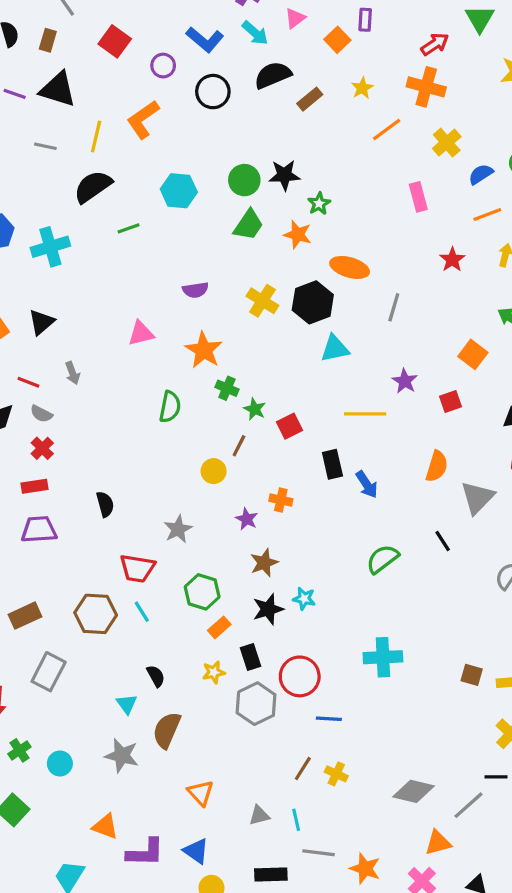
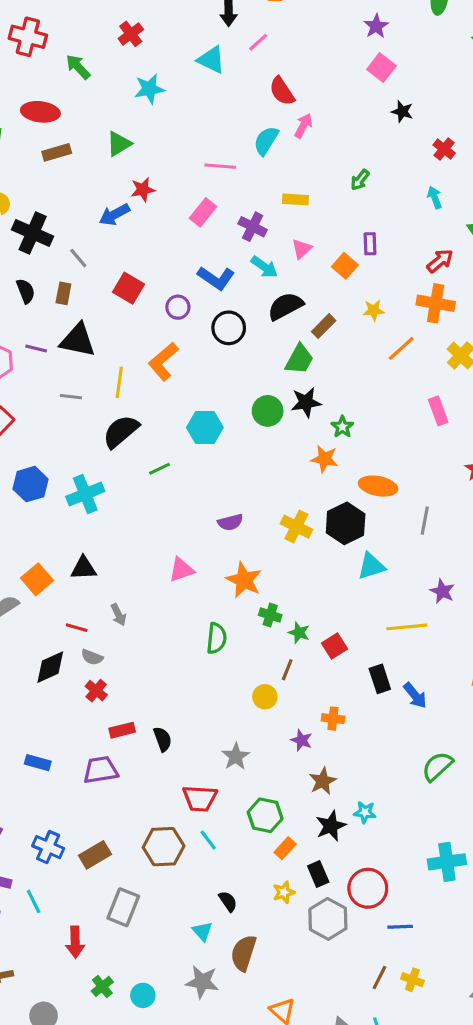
yellow star: (362, 88) -> (374, 310), turned 30
green trapezoid: (249, 225) -> (299, 359), moved
black triangle: (41, 322) -> (84, 568), turned 44
red rectangle: (34, 486) -> (122, 730), moved

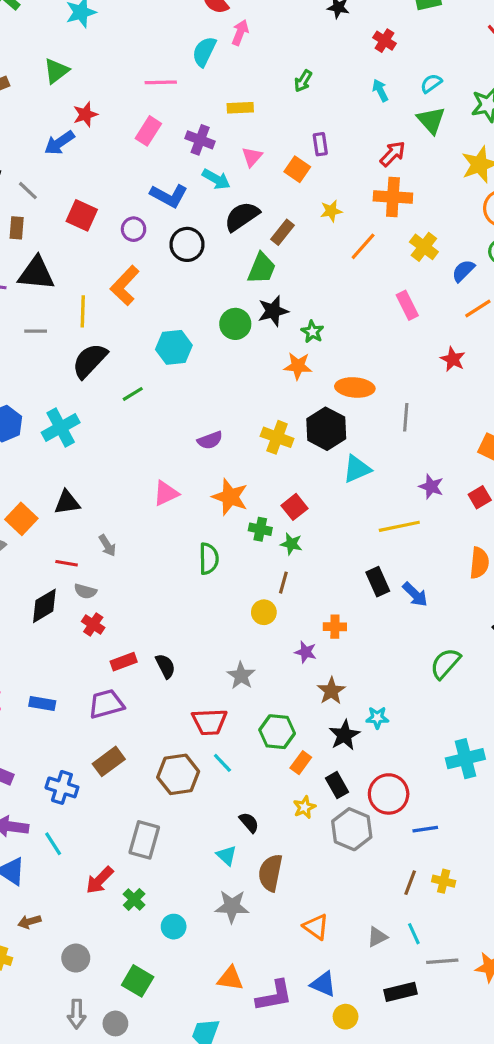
red square: (335, 646) -> (294, 507), moved
brown rectangle: (95, 855) -> (109, 761), moved
red arrow: (75, 942) -> (100, 880), turned 52
green cross: (102, 986) -> (134, 899), moved

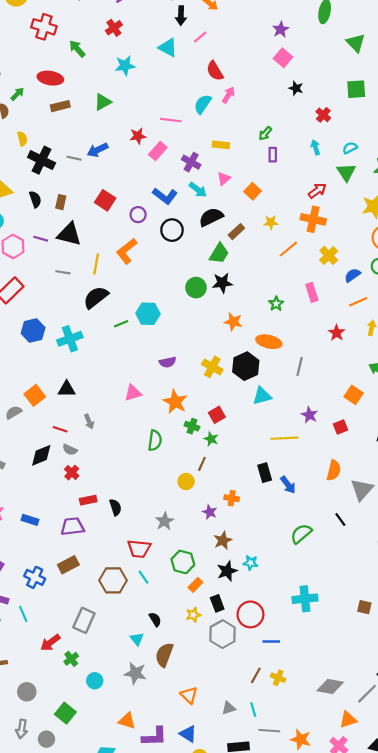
red star: (85, 114) -> (138, 136), moved
purple rectangle: (320, 144) -> (273, 155), moved
gray line: (28, 191) -> (74, 158), moved, turned -40
green star: (312, 332) -> (276, 304), moved
cyan hexagon: (174, 347) -> (148, 314), moved

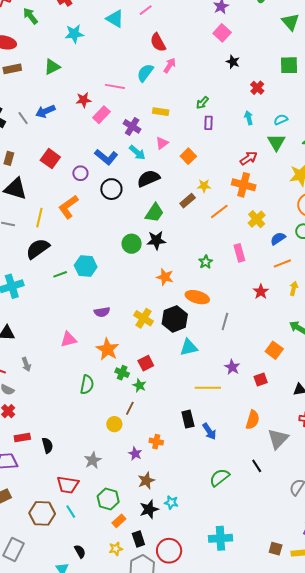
gray line: (74, 158) -> (23, 118), turned 40
brown rectangle: (236, 232) -> (188, 201), moved

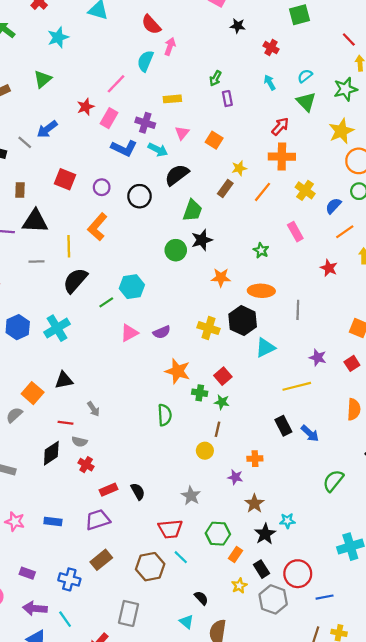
pink line: (115, 86) -> (116, 84), turned -42
blue L-shape: (106, 157) -> (124, 148), moved
pink triangle: (69, 339) -> (129, 333), moved

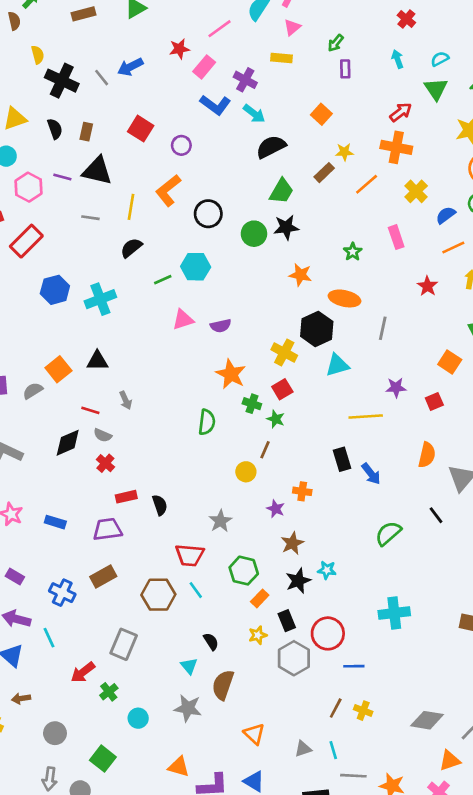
pink triangle: (182, 133) -> (292, 27), moved
black circle: (140, 196) -> (208, 214), moved
black semicircle: (75, 280) -> (131, 248), size x0.7
yellow cross: (209, 328) -> (284, 352), moved
purple star: (318, 358) -> (396, 388), turned -30

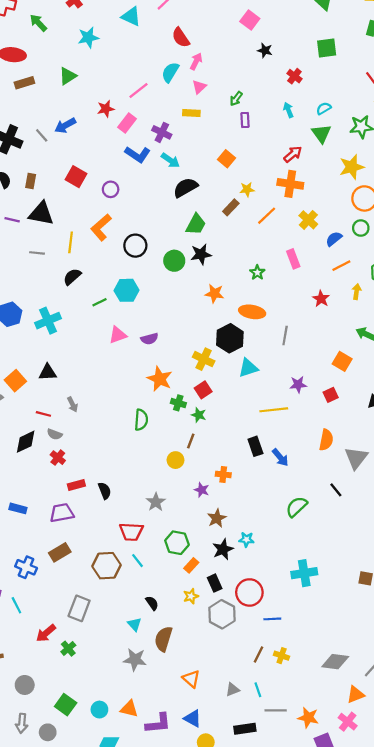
cyan circle: (138, 718) -> (99, 710), moved

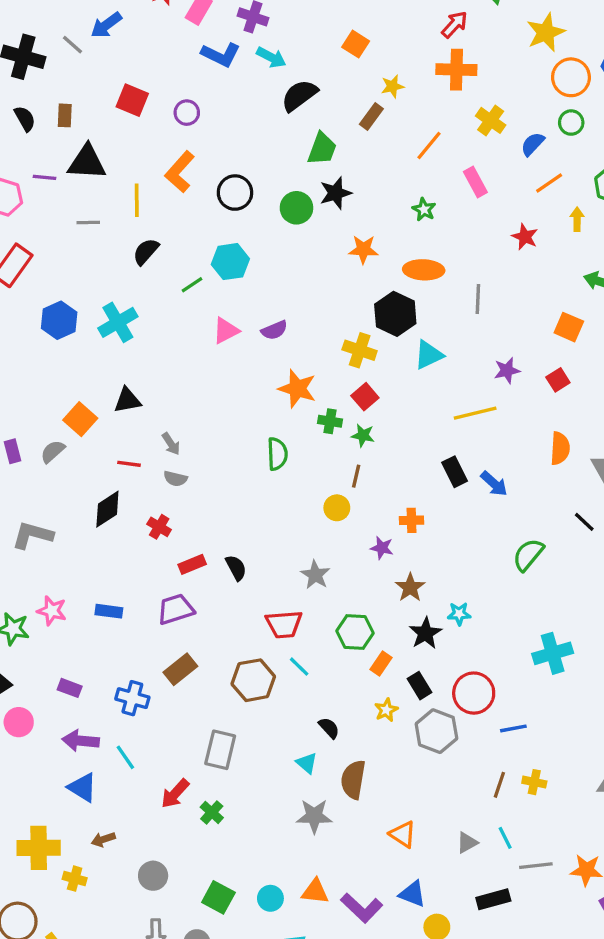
orange line: (267, 216) -> (429, 145), moved
gray semicircle: (55, 434) -> (175, 479), moved
purple L-shape: (158, 723) -> (362, 908), turned 56

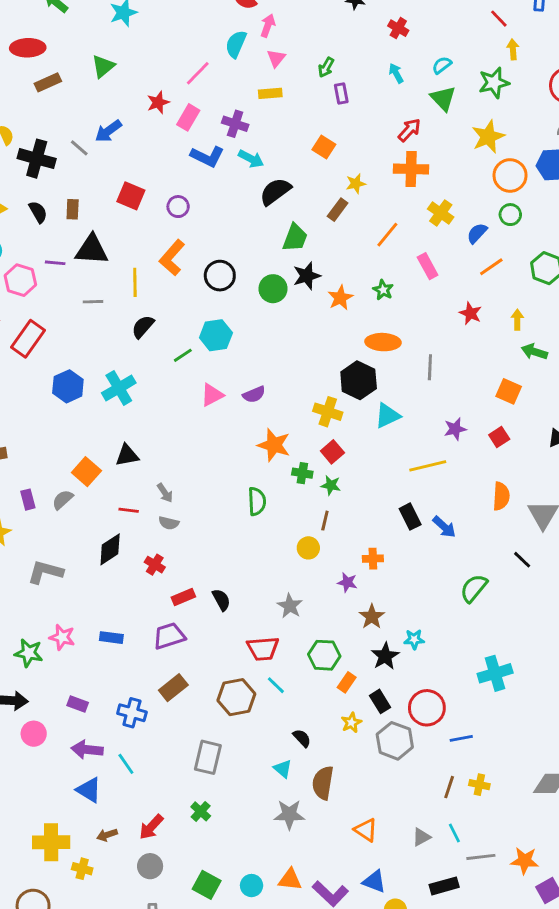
yellow arrow: (577, 219) -> (517, 320), moved
orange star: (363, 249) -> (340, 298), moved, turned -30
red arrow: (175, 794) -> (151, 827), moved

